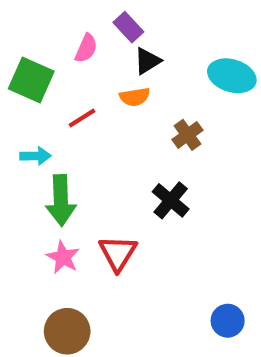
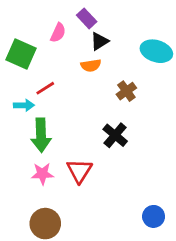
red line: (82, 118) -> (45, 88), moved
pink star: (63, 257) -> (42, 174), turned -30

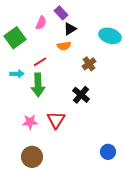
green square: (21, 54) -> (15, 38), turned 30
red line: (45, 88) -> (40, 62), moved
green arrow: (41, 135) -> (38, 85), moved

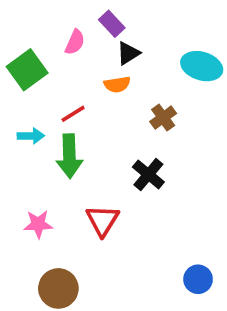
pink star: (30, 122) -> (38, 224), moved

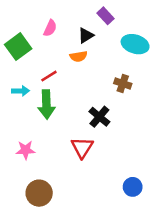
purple rectangle: (112, 24) -> (106, 16), moved
brown cross: (163, 118) -> (123, 83), moved, turned -35
red triangle: (102, 220) -> (82, 148), moved

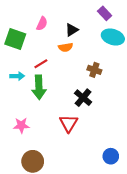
purple rectangle: (106, 16) -> (105, 13), moved
green square: (18, 47) -> (15, 39), turned -35
brown cross: (123, 83) -> (94, 70), moved

